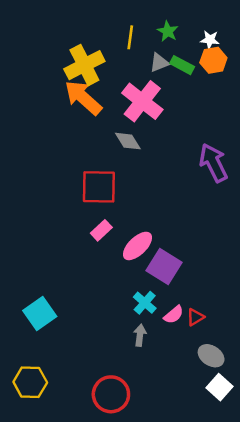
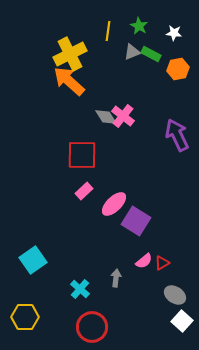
orange hexagon: (213, 60) -> (178, 69), moved
pink cross: (142, 101) -> (123, 116), moved, size x0.7
cyan cross: (145, 303) -> (80, 289), moved

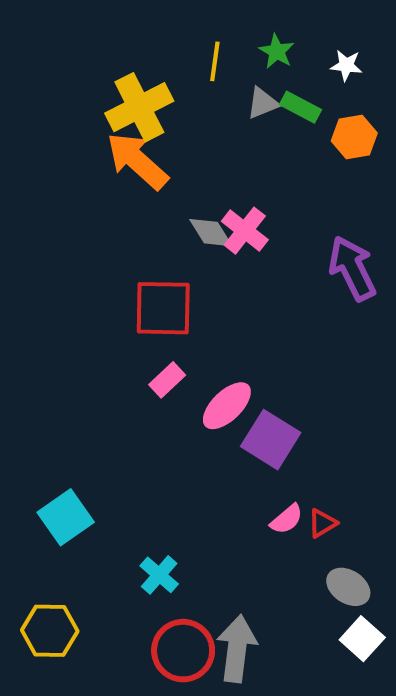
gray arrow: (116, 278) -> (237, 649), moved, size x1.8

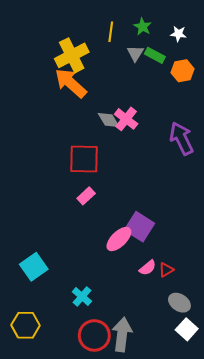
gray triangle: (263, 103) -> (135, 53), turned -36
pink ellipse: (227, 406) -> (119, 239), moved

